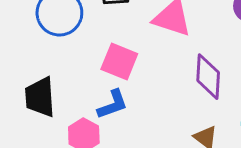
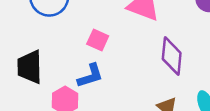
pink square: (119, 61) -> (98, 40), size x0.7

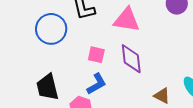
purple diamond: (172, 56) -> (131, 59), moved

